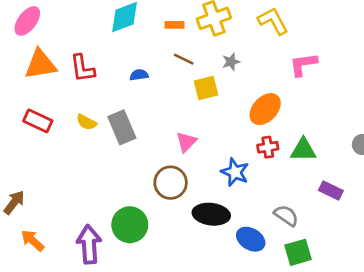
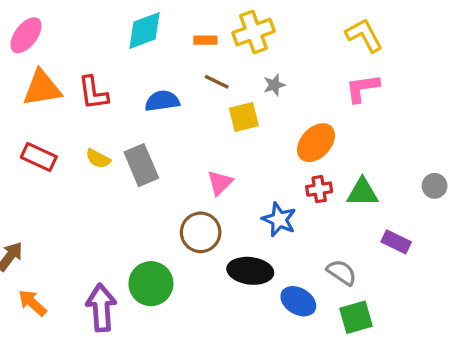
yellow L-shape: (273, 21) -> (364, 35), moved
blue semicircle: (139, 75) -> (162, 101), size x1.5

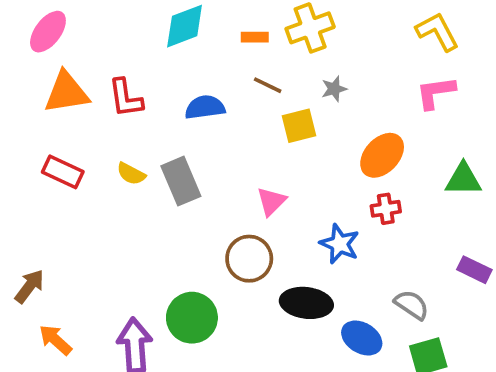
green triangle: (362, 192) -> (463, 179), moved

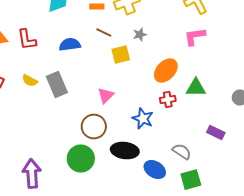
green triangle: (463, 179) -> (196, 88), moved
green circle: (192, 318) -> (81, 159), moved

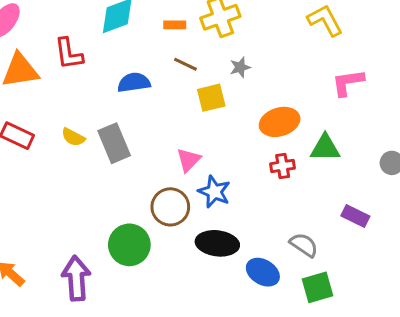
pink L-shape: (195, 37) -> (348, 82), moved
red L-shape: (27, 40) -> (69, 54), moved
orange ellipse: (166, 71) -> (280, 122), turned 30
blue star: (143, 119) -> (214, 192), moved
green circle: (81, 159) -> (129, 245), moved

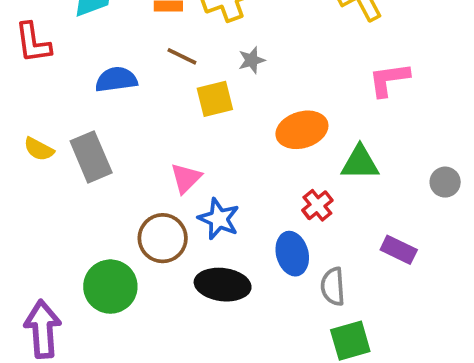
red cross: (283, 166) -> (317, 205), moved, turned -30
gray semicircle: (304, 245) -> (333, 287), turned -128
blue ellipse: (263, 272) -> (292, 254), moved, turned 44

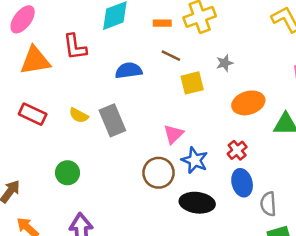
gray star: (252, 60) -> (225, 63), moved
red cross: (317, 205) -> (237, 150), moved
green circle: (110, 287) -> (67, 173), moved, size x0.7

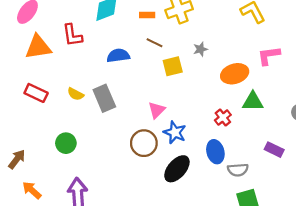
orange ellipse: (248, 103) -> (235, 74), moved
red cross: (237, 150) -> (223, 118), moved
black ellipse: (197, 203) -> (177, 169), turned -56
gray semicircle: (268, 204) -> (238, 170), turned -90

